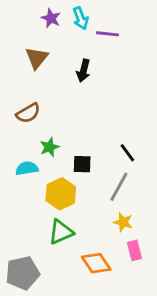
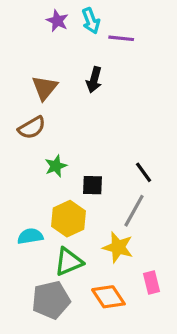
brown triangle: (37, 58) -> (45, 88), moved
cyan semicircle: (27, 168) -> (30, 236), moved
yellow star: (123, 222) -> (118, 247), moved, size x1.4
gray pentagon: (23, 273) -> (51, 300), moved

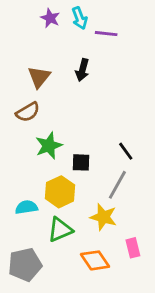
green star: (56, 166) -> (49, 146), size x1.4
gray pentagon: (51, 300) -> (25, 265), moved

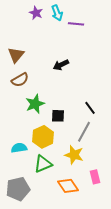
black arrow: (82, 70) -> (61, 65), moved, turned 49
brown triangle: (39, 77) -> (16, 55), moved

